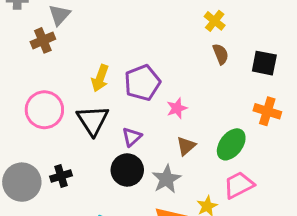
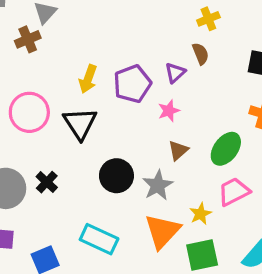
yellow cross: (215, 21) -> (208, 19), turned 30
brown semicircle: (221, 54) -> (200, 54), moved
purple triangle: (132, 137) -> (175, 73), moved
black cross: (61, 176) -> (47, 182), turned -30

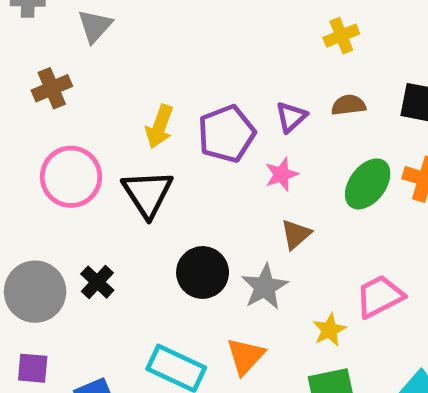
brown cross: (28, 39) -> (52, 88), moved
brown semicircle: (200, 54) -> (348, 105), moved, turned -75
green ellipse: (226, 149) -> (368, 184), moved
orange triangle: (162, 231) -> (246, 356), moved, size x0.7

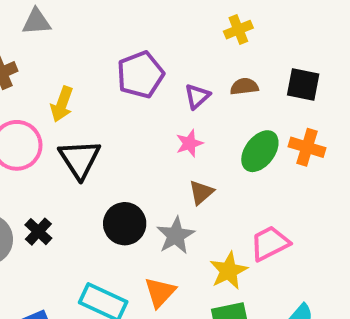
gray triangle: (95, 26) -> (36, 22), turned 44
yellow arrow: (159, 127) -> (62, 104), moved
purple pentagon: (226, 134) -> (140, 75), moved
yellow star: (329, 330) -> (229, 271), size x1.4

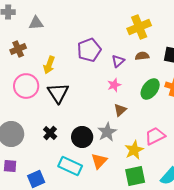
yellow cross: (238, 30) -> (139, 27), size x1.6
black circle: (125, 224) -> (82, 137), moved
black cross: (38, 232) -> (50, 133), moved

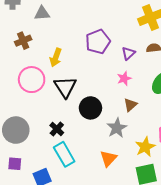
black circle: (82, 137) -> (90, 108), moved
cyan rectangle: (70, 166) -> (64, 154), moved, turned 35

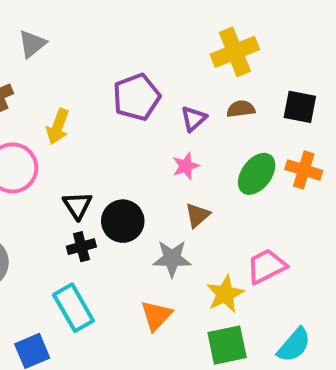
gray triangle: (42, 13) -> (32, 44), turned -35
black triangle: (65, 87) -> (77, 205), moved, size x0.7
gray star: (117, 128) -> (172, 258), turned 30
black cross: (57, 129) -> (81, 247), moved, turned 32

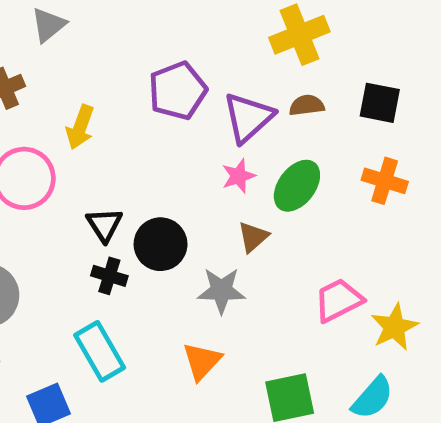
purple triangle: (194, 119) -> (248, 117), size x1.6
green ellipse: (257, 174) -> (297, 186), moved
black cross: (81, 247) -> (109, 276), turned 32
yellow star: (225, 294) -> (394, 327), moved

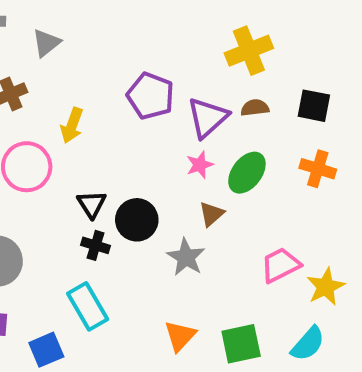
purple pentagon: (178, 91) -> (151, 96), turned -30
gray star: (221, 290) -> (186, 257), turned 30
orange triangle: (202, 361) -> (180, 336), moved

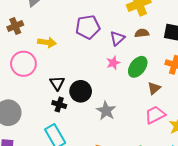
purple pentagon: (151, 96) -> (88, 27), turned -30
purple triangle: (208, 118) -> (117, 38), size x0.7
yellow arrow: (72, 125) -> (47, 42), turned -102
brown triangle: (212, 214) -> (154, 88), moved

